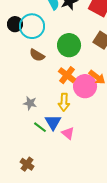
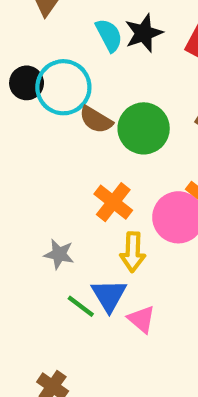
brown semicircle: (37, 55) -> (96, 120), moved
orange cross: (67, 75) -> (113, 202), moved

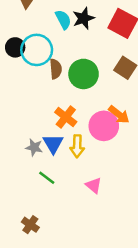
brown semicircle: (96, 120) -> (56, 69), turned -126
blue triangle: (109, 295) -> (53, 144), moved
pink triangle: (141, 319) -> (94, 185), moved

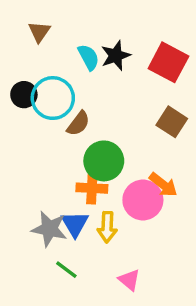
brown semicircle: (56, 69) -> (78, 124), turned 42
green circle: (84, 74) -> (104, 161), moved
orange cross: (66, 117) -> (92, 188), turned -35
gray star: (34, 147) -> (49, 229), size x1.5

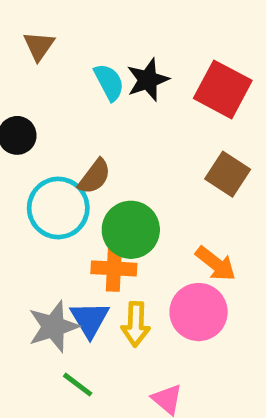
cyan circle: (53, 98) -> (58, 208), moved
pink circle: (143, 200) -> (199, 312), moved
gray star: (49, 229) -> (53, 327), turned -30

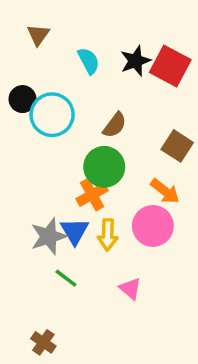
black star: (148, 80) -> (135, 61), moved
brown square: (228, 174) -> (177, 146), moved
brown semicircle: (95, 177) -> (115, 125), moved
cyan circle: (58, 208) -> (52, 115), moved
orange cross: (114, 268) -> (92, 195), turned -32

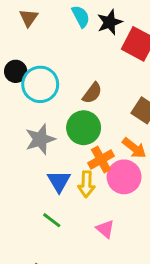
cyan semicircle: (89, 61) -> (81, 16), moved
black star: (135, 61) -> (110, 22), moved
orange cross: (92, 195) -> (101, 160), moved
gray star: (49, 236) -> (40, 139), moved

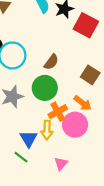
blue triangle: (59, 181) -> (29, 139), moved
pink triangle: (105, 229) -> (61, 164), turned 32

